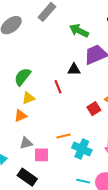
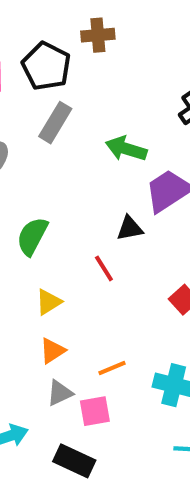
green semicircle: (23, 77) -> (32, 236), moved
orange triangle: (20, 116) -> (52, 351), moved
orange line: (63, 136) -> (112, 368), moved

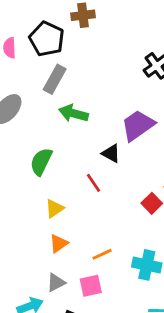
green arrow: (126, 149) -> (73, 113), moved
black triangle: (130, 228) -> (111, 153), turned 42
gray triangle: (60, 393) -> (56, 282), moved

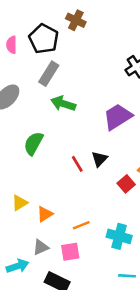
brown cross: (83, 15) -> (76, 20), turned 30
black triangle: (111, 153) -> (99, 159), moved, turned 42
yellow triangle: (55, 208) -> (20, 203), moved

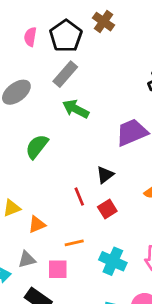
red line: (77, 164) -> (79, 197), moved
red square: (126, 184) -> (107, 209), moved

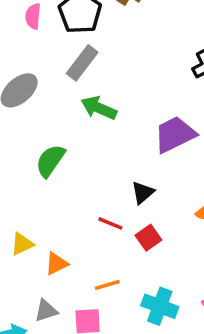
red line: (79, 197) -> (110, 223), turned -42

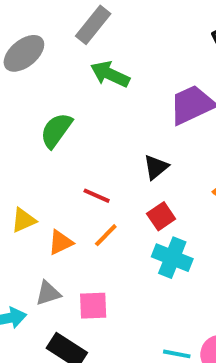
red line: (110, 223) -> (97, 196), moved
orange line: (107, 285) -> (106, 235), moved, turned -30
cyan cross: (160, 306) -> (172, 258), moved

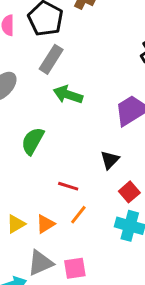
red square: (161, 216) -> (129, 192), moved
yellow triangle: (24, 220) -> (16, 224), moved
gray triangle: (48, 293) -> (40, 263), size x1.4

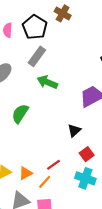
red line: (68, 186) -> (53, 165), moved, turned -56
orange line: (78, 215) -> (45, 182), moved

